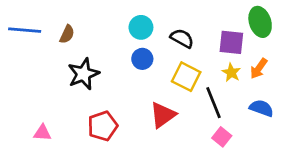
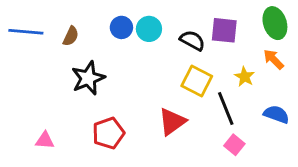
purple square: (231, 42) -> (224, 30), moved
blue circle: (142, 59) -> (121, 27), moved
orange arrow: (259, 68) -> (273, 59), moved, turned 100

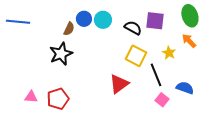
brown semicircle: (71, 36) -> (69, 29), moved
blue semicircle: (276, 114) -> (185, 88), moved
red pentagon: (108, 133) -> (58, 99), moved

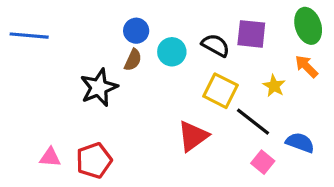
cyan circle: (103, 20) -> (172, 52), moved
brown semicircle: (69, 29) -> (133, 60), moved
black line: (156, 75) -> (253, 122), turned -30

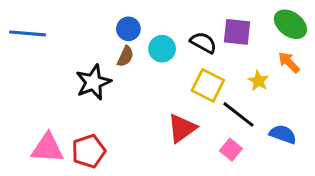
green ellipse: (308, 26) -> (290, 24), turned -36
pink triangle: (50, 157) -> (47, 148), size x1.6
pink square: (263, 162) -> (231, 150), moved

